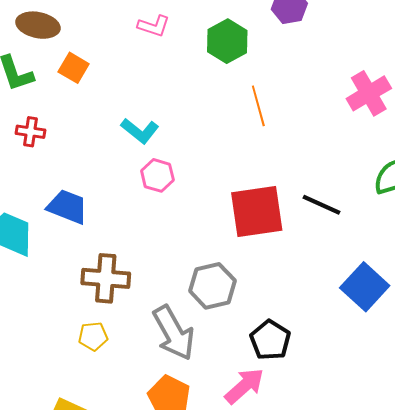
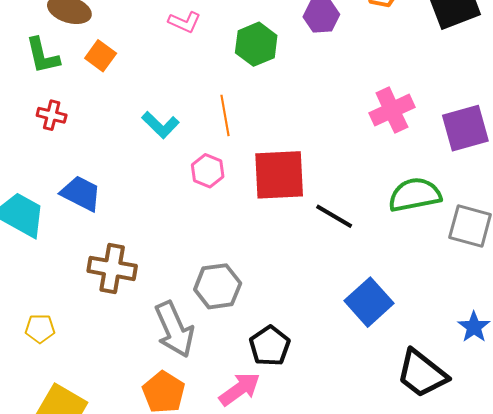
orange line: (258, 106) -> (225, 115), moved
pink hexagon: (157, 175) -> (208, 171), moved
red square: (257, 212) -> (279, 175), moved
yellow pentagon: (93, 336) -> (40, 329), moved

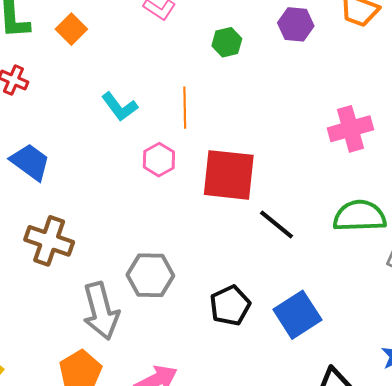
green hexagon: (256, 44) -> (227, 42), size x0.7
black pentagon: (270, 346) -> (230, 306), moved

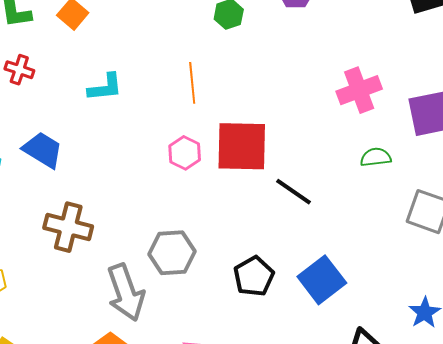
cyan L-shape: (120, 107) -> (105, 87), moved, turned -54
pink hexagon: (159, 160) -> (185, 153), moved
green semicircle: (360, 216) -> (376, 157), moved, size x0.6

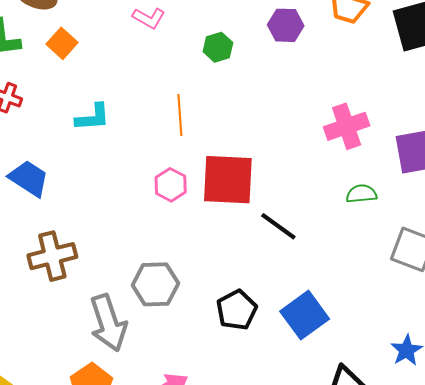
brown cross: (68, 227) -> (52, 256), turned -30

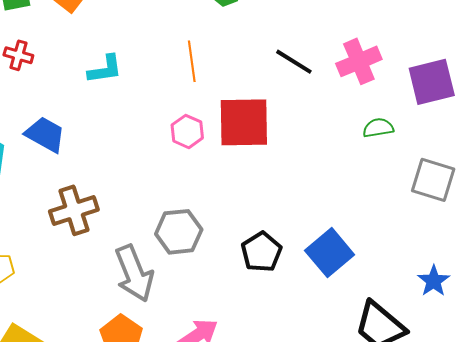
black line: (278, 226) -> (294, 62), moved

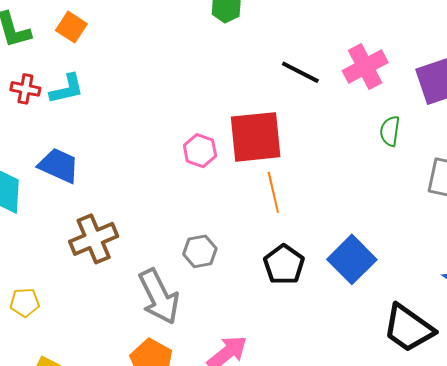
orange line: (192, 61) -> (273, 192), moved
cyan L-shape: (105, 69) -> (67, 89), moved
green semicircle: (378, 128) -> (390, 131), turned -68
gray hexagon: (179, 232) -> (200, 251), size x0.7

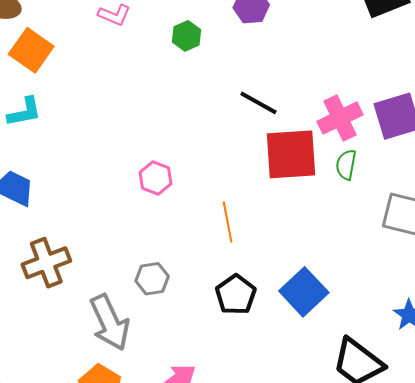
orange square: (71, 27) -> (31, 50), size x1.4
pink cross: (365, 67) -> (340, 118), moved
red square: (256, 137) -> (291, 154), moved

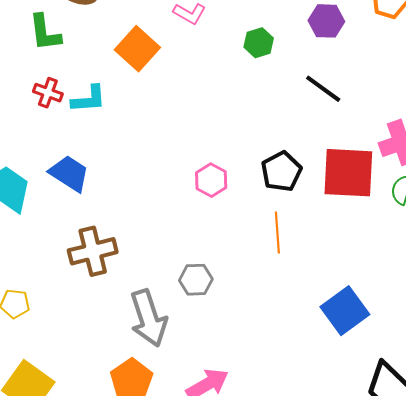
orange square: (31, 50) -> (137, 49), moved
black line: (258, 103) -> (323, 89), moved
black pentagon: (236, 295) -> (281, 171), moved

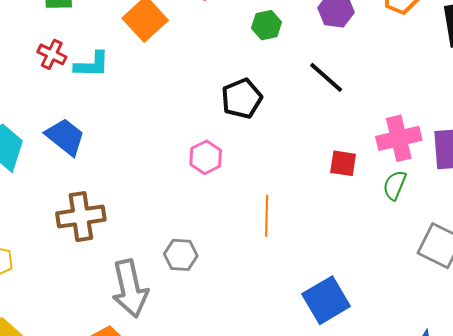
black pentagon: (281, 171) -> (242, 98), moved
red square: (348, 173) -> (343, 163), size x0.5

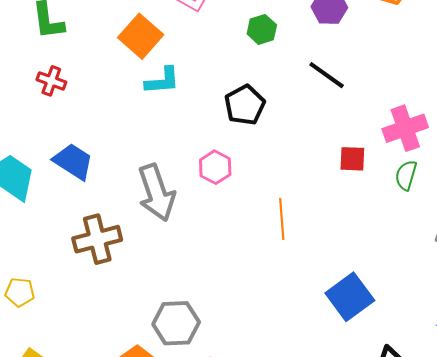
cyan L-shape: (92, 65) -> (162, 81), moved
gray hexagon: (181, 255) -> (176, 323), moved, size x1.4
gray arrow: (130, 289) -> (156, 193), moved

